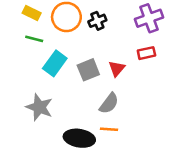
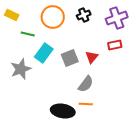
yellow rectangle: (32, 13) -> (12, 15), moved
black cross: (97, 21) -> (84, 15), moved
gray star: (39, 107) -> (21, 69), moved, turned 30

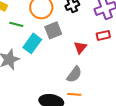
gray square: (70, 58) -> (53, 30), moved

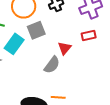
gray semicircle: (74, 74) -> (52, 65), moved

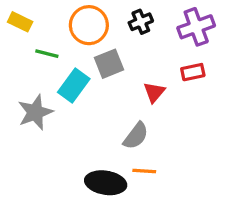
gray semicircle: (52, 65) -> (136, 136), moved

